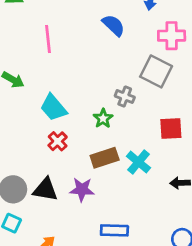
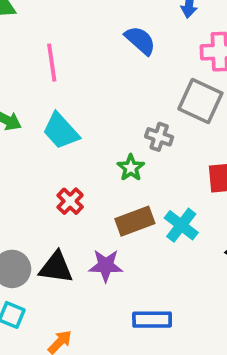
cyan trapezoid: (53, 108) -> (61, 131), moved

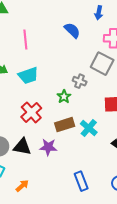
cyan trapezoid: (61, 131) -> (28, 76), turned -70
red cross: (70, 201) -> (31, 112), size x1.5
blue rectangle: (152, 320) -> (81, 181), moved, turned 66

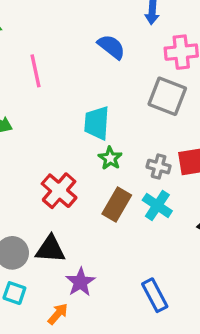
cyan trapezoid: (28, 76) -> (97, 123), moved, turned 120
gray cross: (80, 81) -> (159, 167), moved
brown rectangle: (65, 125) -> (117, 204), turned -36
purple star: (48, 147) -> (80, 282), moved, turned -30

